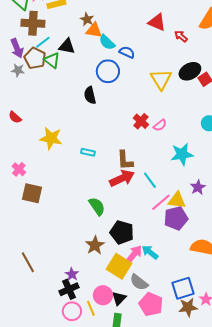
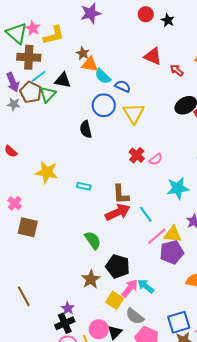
green triangle: (52, 60) -> (48, 94), turned 36
yellow triangle: (161, 79) -> (134, 113), moved
yellow square: (119, 266) -> (115, 300), size x0.7

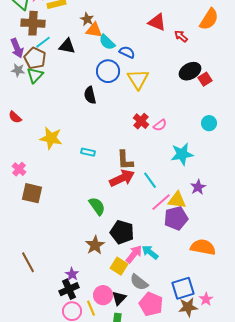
green triangle: (48, 94) -> (35, 75), moved

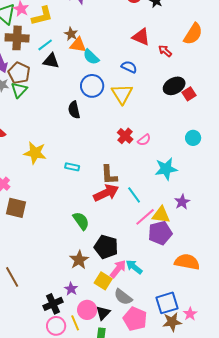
cyan line: (43, 42) -> (45, 45), moved
blue semicircle: (127, 52) -> (129, 67), moved
purple star: (72, 274) -> (71, 289), moved

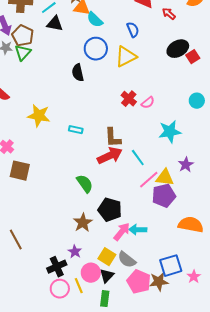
blue semicircle: (129, 67) -> (133, 30), turned 42
yellow triangle: (122, 94) -> (126, 57), turned 35
cyan arrow: (134, 267) -> (138, 230), turned -36
yellow square: (103, 281) -> (107, 257), moved
brown star: (172, 322) -> (159, 282), moved

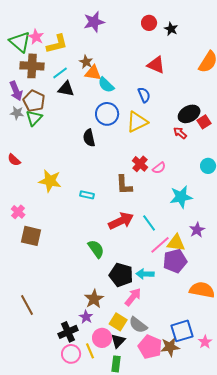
red arrow: (169, 14) -> (180, 133), moved
brown L-shape: (113, 138) -> (124, 185), moved
brown star: (83, 223) -> (94, 299), moved
cyan arrow: (138, 230) -> (145, 274), moved

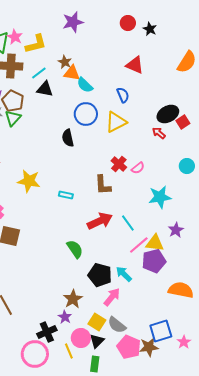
cyan arrow: (145, 274) -> (124, 274), turned 42
pink circle: (71, 354) -> (35, 354), moved, size x1.4

